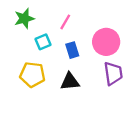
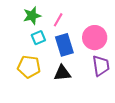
green star: (24, 18) -> (32, 16), moved
blue rectangle: (72, 50) -> (64, 45), size x1.5

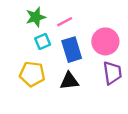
pink line: (58, 20) -> (65, 22), turned 32

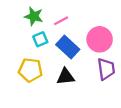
green star: (36, 17) -> (34, 16), turned 30
blue rectangle: (72, 50) -> (68, 47), turned -30

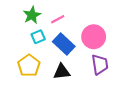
green star: (34, 16) -> (32, 15), turned 30
yellow pentagon: (30, 70) -> (29, 66), turned 30

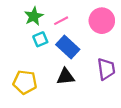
pink circle: (94, 37) -> (102, 21), moved
yellow pentagon: (29, 66) -> (25, 82), moved, turned -30

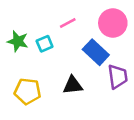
green star: (34, 16) -> (18, 41), moved, turned -30
blue rectangle: (68, 47) -> (96, 52), moved

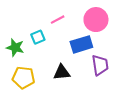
green star: (18, 41) -> (15, 48), moved
blue rectangle: (96, 52) -> (81, 44), turned -60

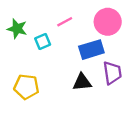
green star: (15, 48) -> (17, 29), moved
black triangle: (62, 72) -> (82, 82), moved

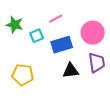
pink circle: (108, 22) -> (93, 33), moved
blue rectangle: (91, 50) -> (62, 45), moved

